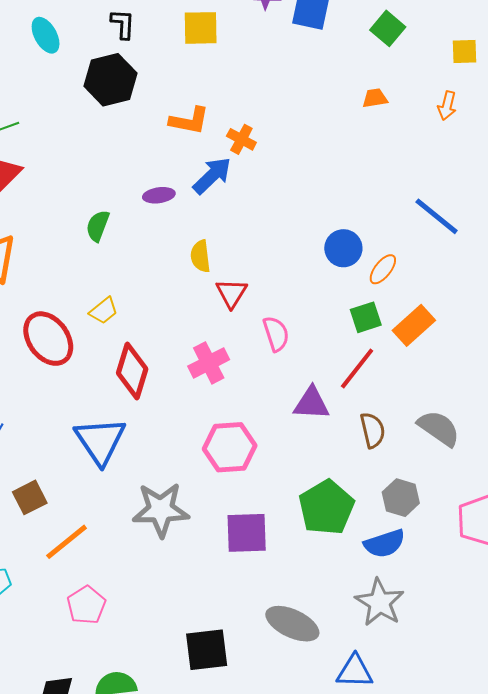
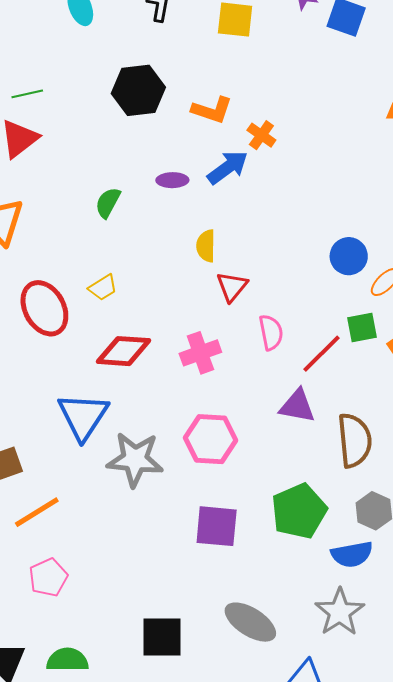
black hexagon: (111, 80) -> (138, 90), moved
red line: (357, 368) -> (321, 354), moved
red diamond: (132, 371) -> (123, 351), turned 70
brown semicircle: (373, 430) -> (355, 440), size x1.5
gray star: (161, 510) -> (135, 459), moved

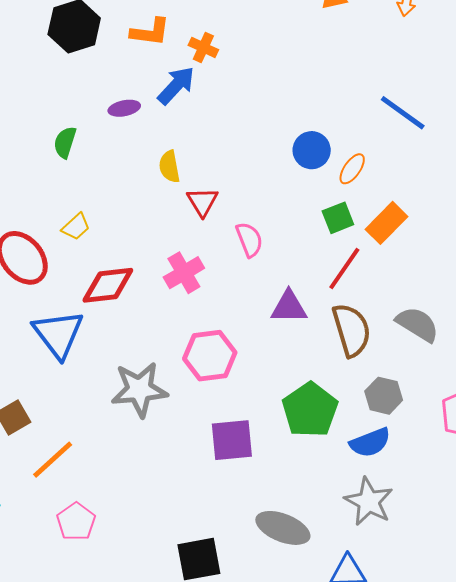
red line: (321, 354) -> (344, 268), moved
blue triangle: (83, 416) -> (58, 334), moved

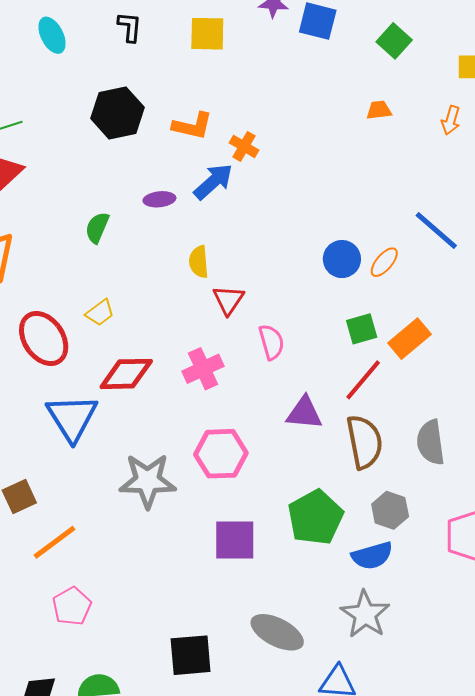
orange ellipse: (352, 169) -> (384, 262), moved
gray semicircle: (417, 324) -> (431, 442), turned -135

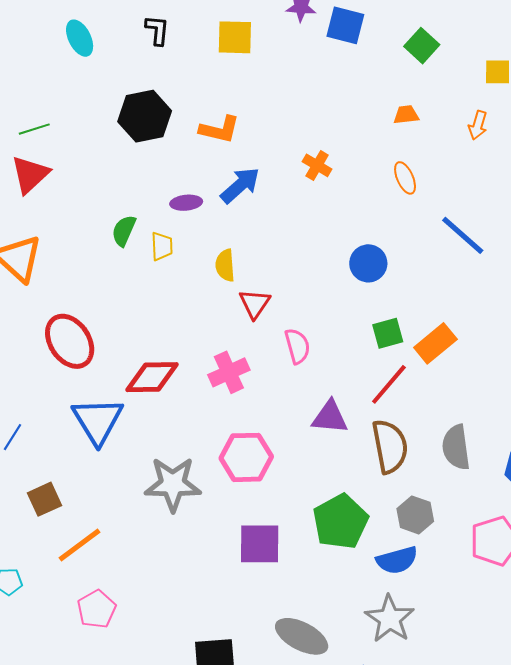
orange cross: (244, 146) -> (317, 165), moved
orange ellipse: (384, 262) -> (405, 178), moved, turned -64
yellow trapezoid: (100, 313) -> (162, 246), moved, turned -56

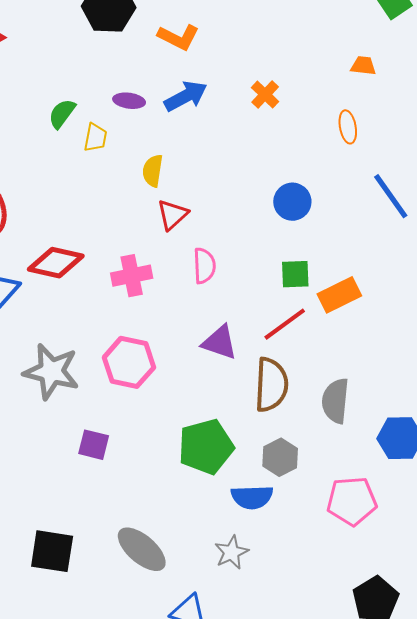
purple square: (260, 544) -> (94, 445), moved, size x0.7
gray star: (390, 619) -> (231, 552), size x0.7

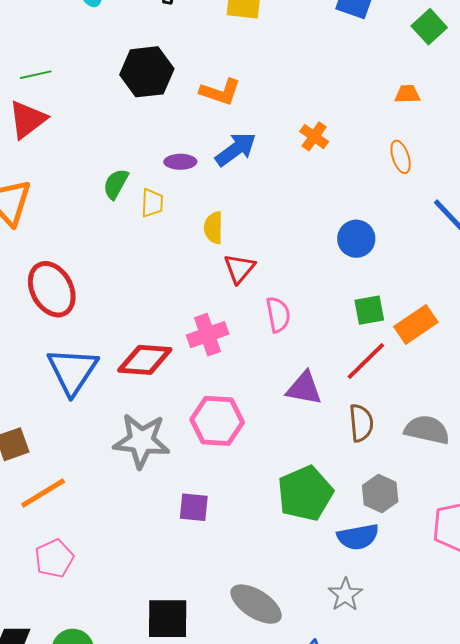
red diamond: (56, 263) -> (145, 360), moved
brown semicircle: (271, 385) -> (361, 423), size x0.7
gray semicircle: (335, 401) -> (427, 430), turned 105

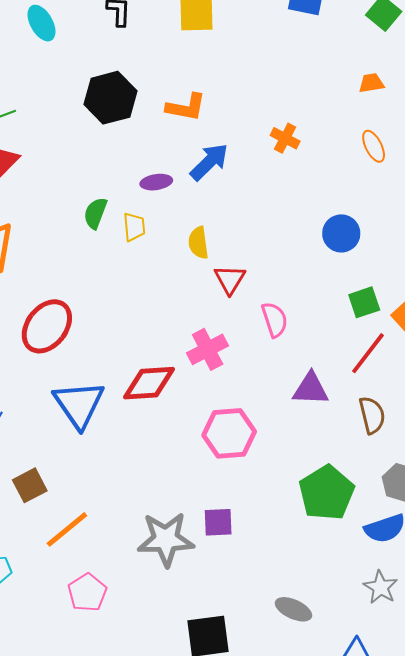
red ellipse: (52, 289) -> (47, 326), turned 74
gray star: (142, 441) -> (166, 539), moved
gray ellipse: (256, 604) -> (293, 609), size x0.7

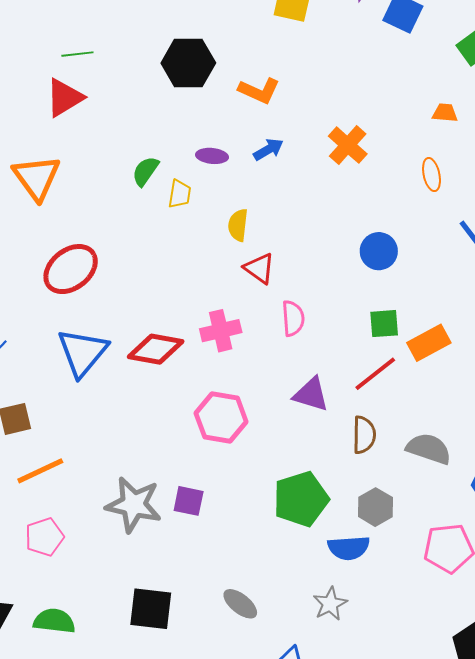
orange cross: (285, 138) -> (348, 145), size x1.4
blue arrow: (209, 162) -> (268, 149), size x0.7
red triangle: (230, 279) -> (259, 268), turned -40

